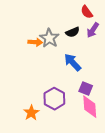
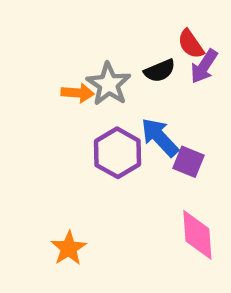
red semicircle: (87, 12) -> (191, 44), moved
purple square: (86, 89) -> (189, 162), moved
purple hexagon: (54, 99) -> (118, 153), moved

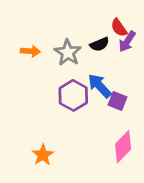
orange arrow: (78, 93) -> (30, 51), moved
pink diamond: (197, 235) -> (123, 147), turned 48

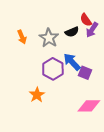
orange arrow: (30, 51) -> (22, 37), turned 64
pink diamond: (123, 147) -> (89, 106), turned 45
orange star: (43, 155) -> (37, 95), moved

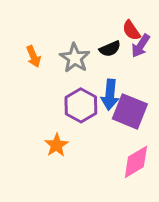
blue arrow: (72, 62) -> (110, 95), turned -132
purple square: (85, 73) -> (130, 111), size x1.6
pink diamond: (89, 106) -> (136, 162), turned -30

